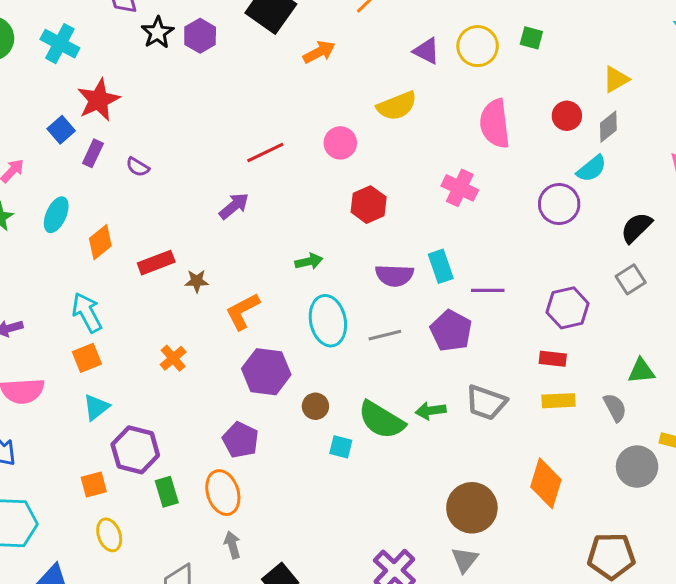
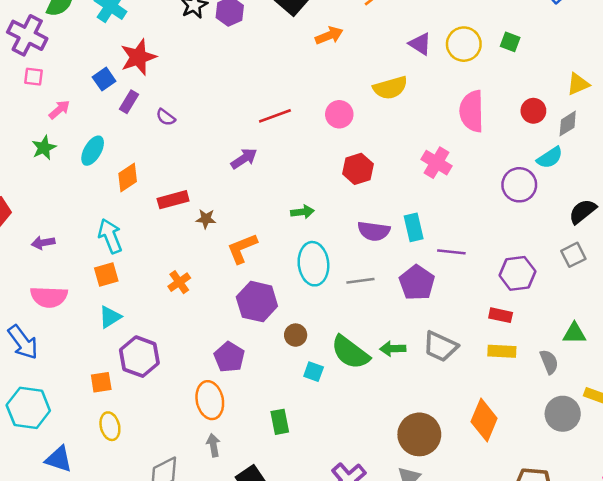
green rectangle: (167, 492) -> (280, 422), moved

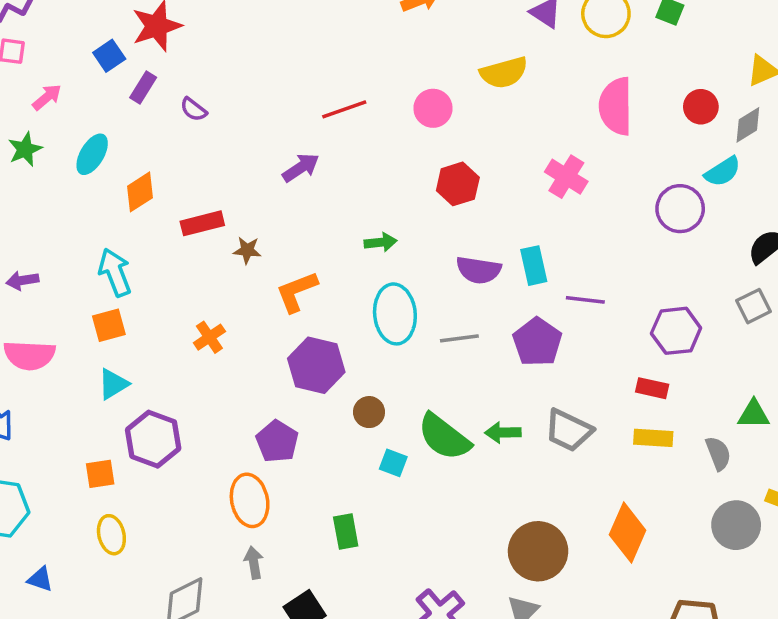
blue triangle: (59, 459) -> (40, 579), size x0.7

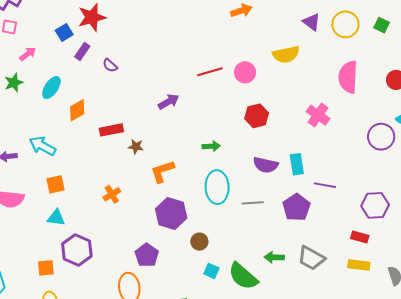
red line: (344, 109) -> (210, 72), moved
cyan arrow: (115, 272) -> (42, 146), moved, turned -44
cyan triangle: (113, 384) -> (56, 218), turned 36
green semicircle: (444, 437) -> (243, 276), moved

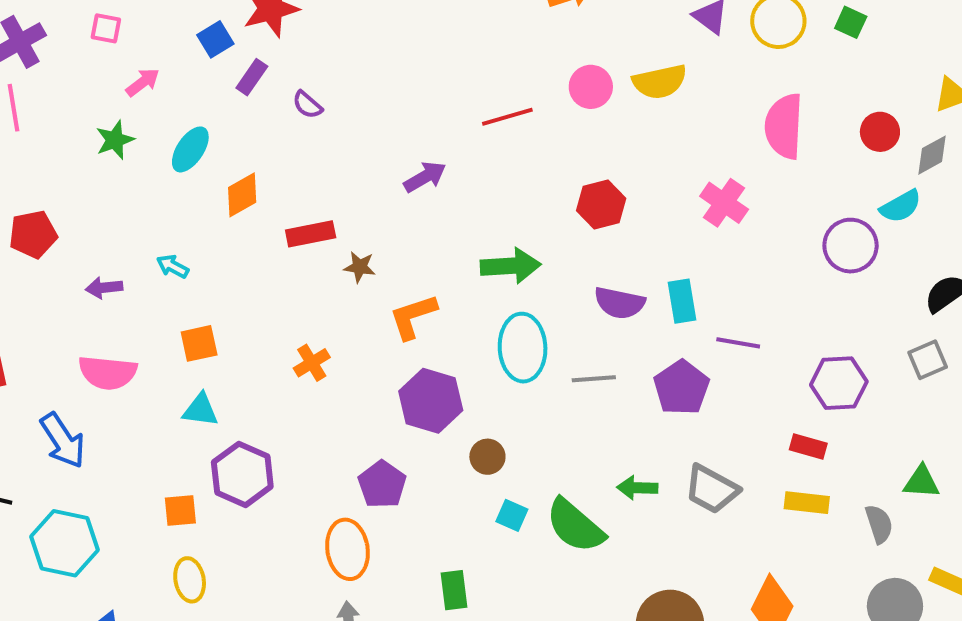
pink circle: (245, 72) -> (591, 87), moved
cyan arrow: (42, 146) -> (173, 266), size x0.6
green arrow: (211, 146) -> (511, 266), size x1.6

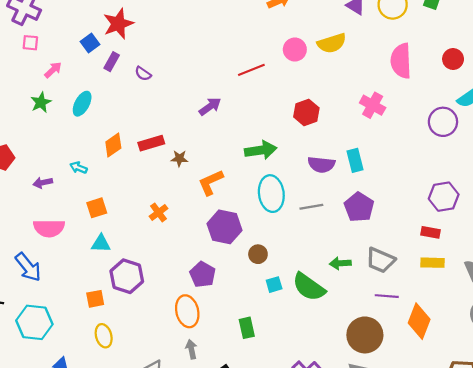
orange diamond: (242, 195) -> (113, 145), moved
purple line: (738, 343) -> (387, 296), moved
cyan square: (512, 515) -> (274, 285), turned -35

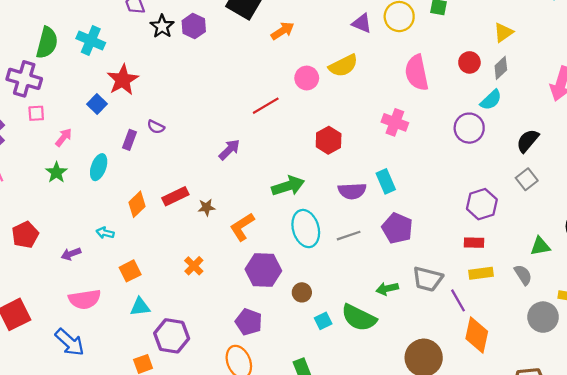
purple rectangle: (112, 62) -> (130, 140), moved
purple line: (387, 296) -> (458, 300), moved, turned 65

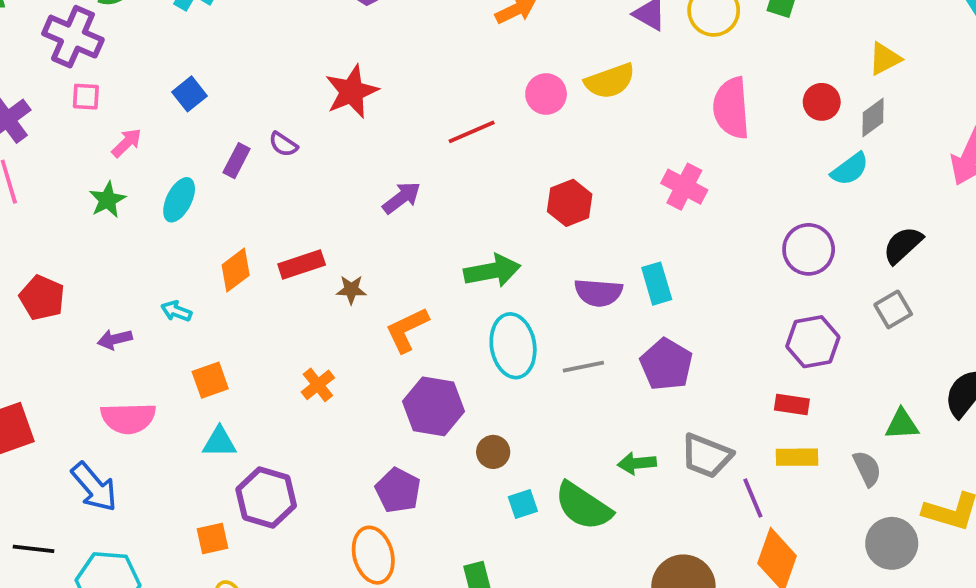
red star: (123, 80) -> (352, 92), moved
purple circle: (469, 128) -> (809, 249), moved
red pentagon: (25, 235) -> (42, 298), turned -30

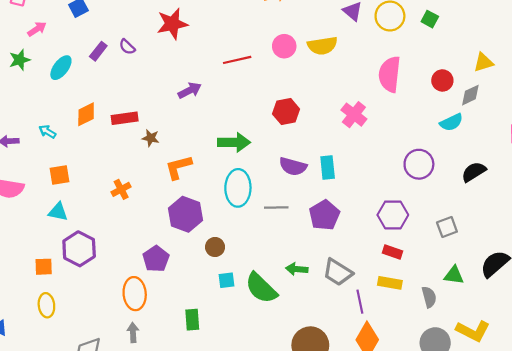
gray square: (893, 309) -> (447, 227), moved
purple hexagon: (813, 342) -> (393, 215), moved

